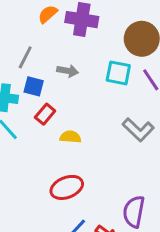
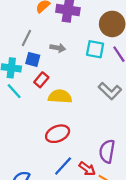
yellow semicircle: (70, 137) -> (60, 96), size x1.5

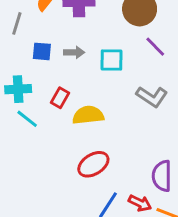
gray line: (26, 38) -> (17, 23), moved
cyan square: (95, 49) -> (111, 60), moved
blue square: (33, 59) -> (42, 51), moved

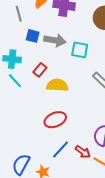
gray line: (17, 23) -> (19, 14), turned -42
gray arrow: (74, 52) -> (55, 40), size x1.5

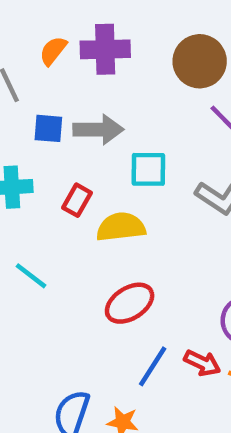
cyan square: (80, 50) -> (148, 169), moved
cyan line: (15, 81) -> (31, 276), moved

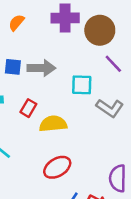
purple cross: (105, 49) -> (65, 18), moved
cyan square: (148, 169) -> (82, 85), moved

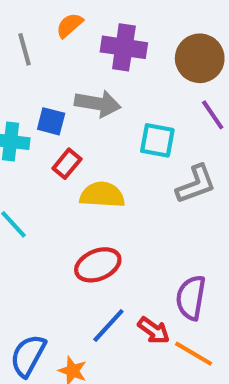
purple cross: (65, 18) -> (124, 47), moved
blue square: (13, 67) -> (51, 121), moved
gray L-shape: (110, 108) -> (196, 184), turned -64

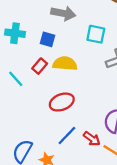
blue square: (51, 121) -> (48, 39), moved
red rectangle: (67, 164) -> (40, 66), moved

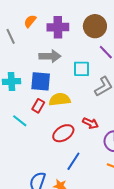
blue square: (48, 39) -> (41, 81), size x1.5
red arrow: (92, 139) -> (90, 123), moved

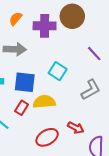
brown circle: (95, 26) -> (72, 16), moved
gray arrow: (50, 56) -> (15, 49), moved
cyan square: (82, 69) -> (58, 71), moved, turned 30

